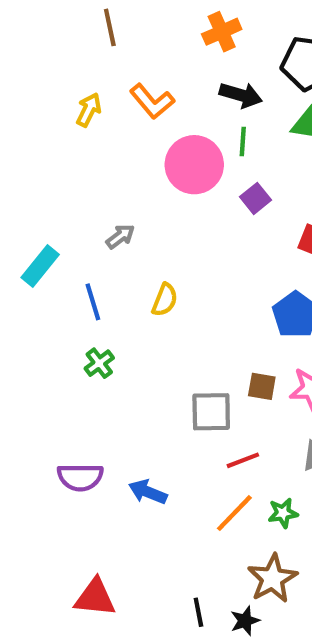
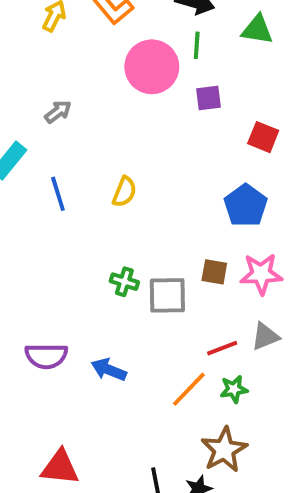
purple square: (255, 198) -> (208, 98), turned 32
gray arrow: (120, 236) -> (58, 112), moved
green cross: (99, 363) -> (124, 282), moved, turned -36
red line: (243, 460) -> (222, 348), moved

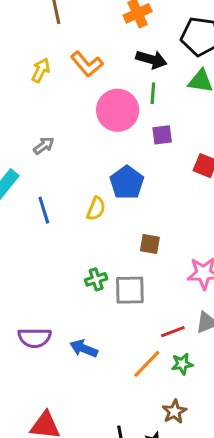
blue pentagon: (246, 206) -> (127, 183), moved
brown square: (214, 272) -> (150, 244), moved
green cross: (124, 282) -> (96, 279), turned -35
brown star: (224, 450) -> (174, 412), size x0.7

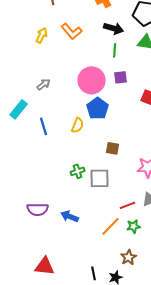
pink circle: (118, 110) -> (92, 80), moved

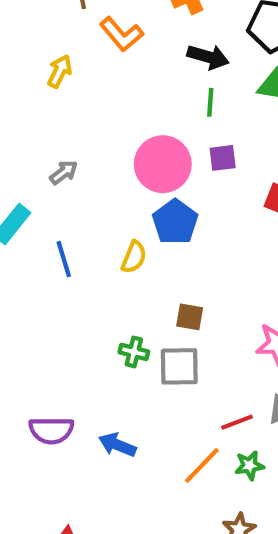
orange L-shape: (72, 31) -> (121, 34), moved
brown square: (113, 148) -> (190, 317), moved
green cross: (78, 171) -> (134, 352), turned 32

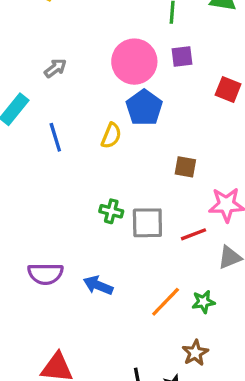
brown square: (190, 317) -> (185, 167), moved
red line: (237, 422) -> (194, 234), moved

